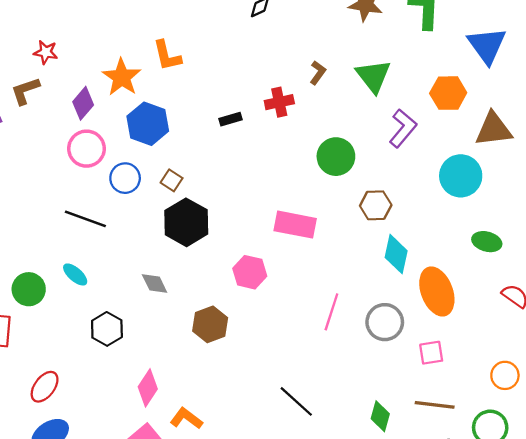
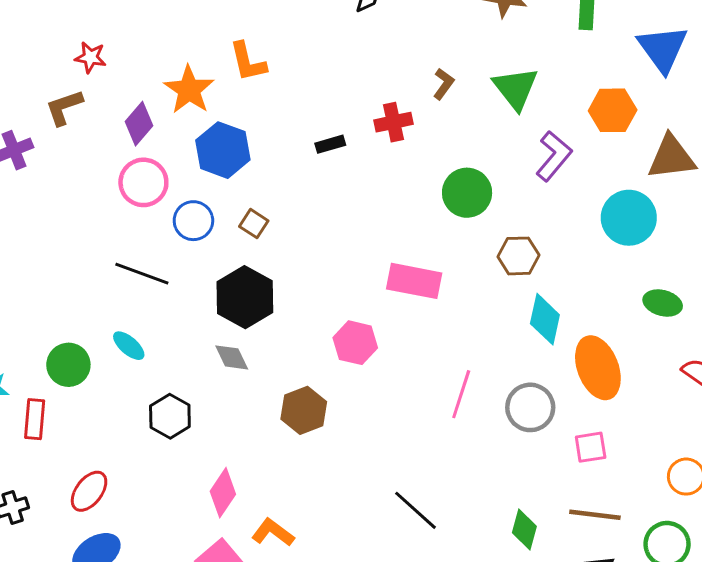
black hexagon: (186, 222) -> (245, 297), moved

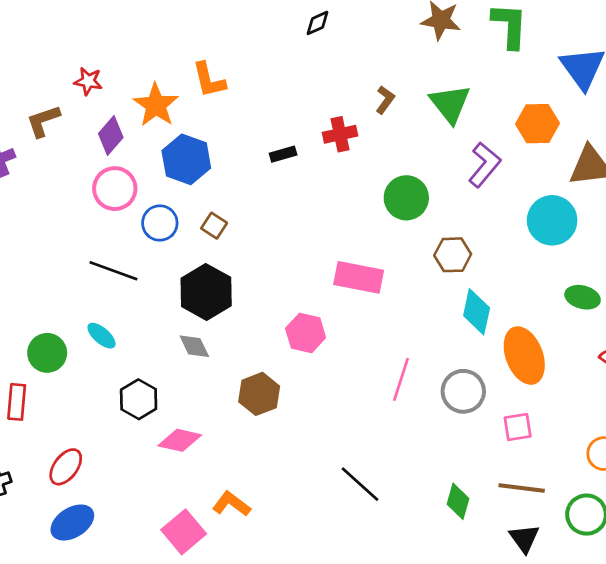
red star: (91, 57) -> (88, 81), moved
pink diamond: (223, 493) -> (180, 440), moved, turned 69

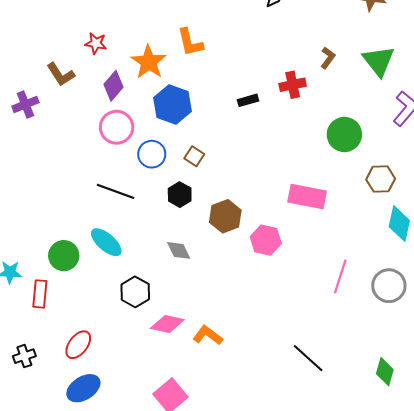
brown L-shape: (43, 121) -> (61, 74), turned -104
black hexagon: (206, 292) -> (180, 195), moved, size x0.6
cyan ellipse: (102, 336) -> (106, 242), size x1.4
brown hexagon: (259, 394) -> (225, 216), moved
orange L-shape: (231, 504) -> (208, 335), moved

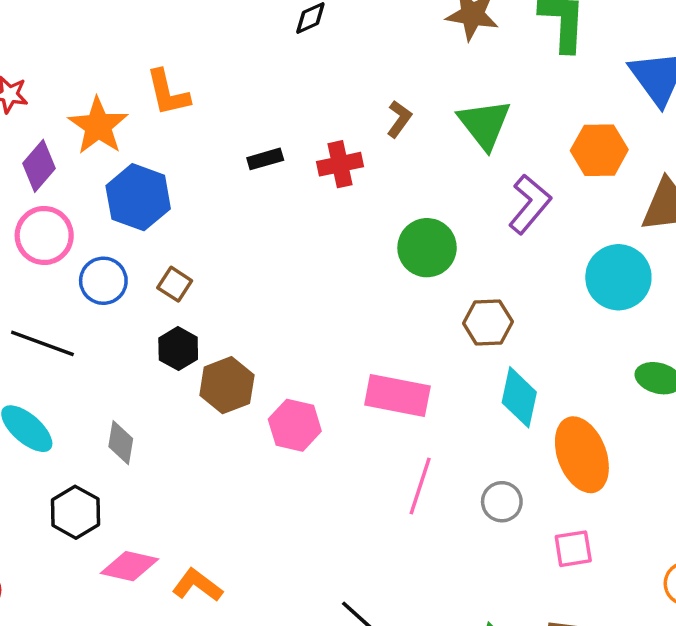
black rectangle: (248, 100) -> (265, 159), moved
black hexagon: (180, 195) -> (178, 349), moved
pink rectangle: (307, 197) -> (397, 396), moved
gray diamond: (179, 250) -> (121, 443), moved, turned 35
gray circle: (389, 286) -> (502, 502), size x0.7

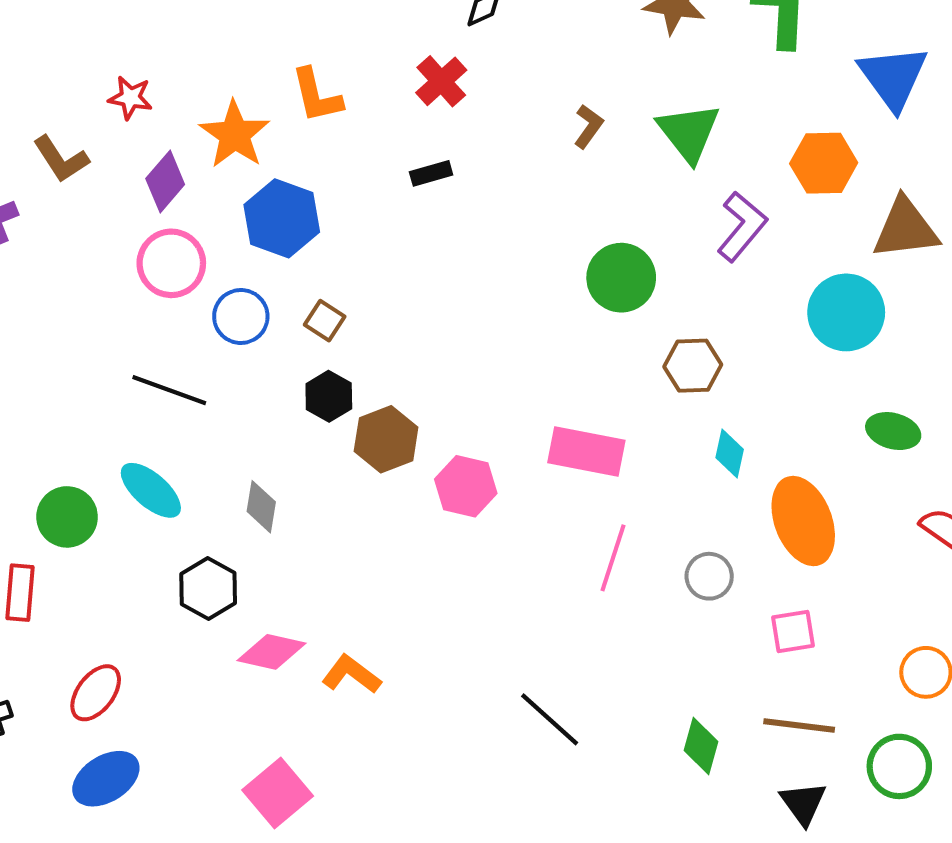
red cross: (340, 164) -> (441, 81), moved, turned -30
cyan diamond: (519, 397) -> (730, 454), size x0.7

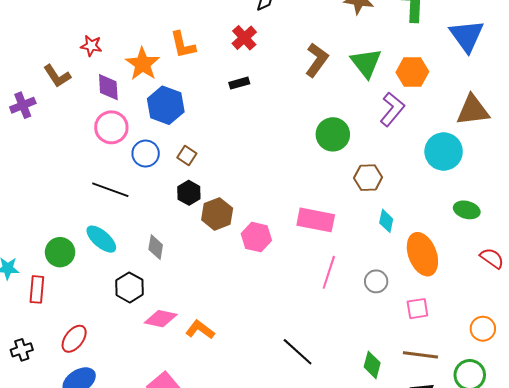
brown L-shape: (588, 126) -> (317, 60), size x1.6
orange hexagon: (824, 163) -> (412, 72), moved
purple diamond: (165, 182) -> (108, 87), turned -44

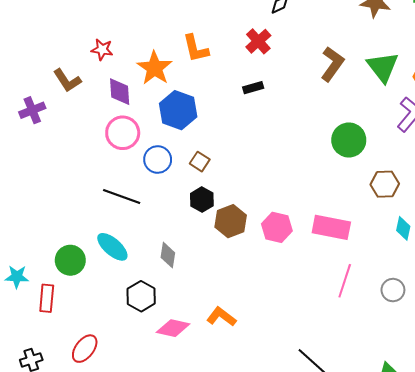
pink hexagon: (256, 237) -> (277, 227), moved
orange L-shape: (200, 330) -> (221, 317), moved

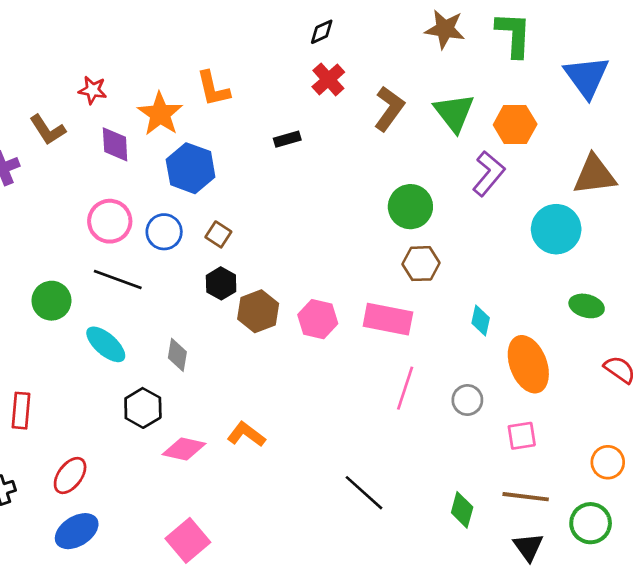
red cross: (258, 41) -> (328, 79), moved
pink circle: (123, 133) -> (110, 221), moved
brown hexagon: (385, 184) -> (421, 264), moved
green circle: (70, 260) -> (51, 301), moved

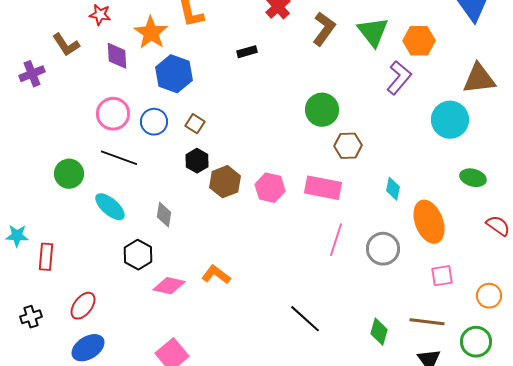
green circle: (410, 207) -> (322, 110), moved
gray circle: (467, 400) -> (383, 249), size x1.4
pink square: (522, 436) -> (442, 276), moved

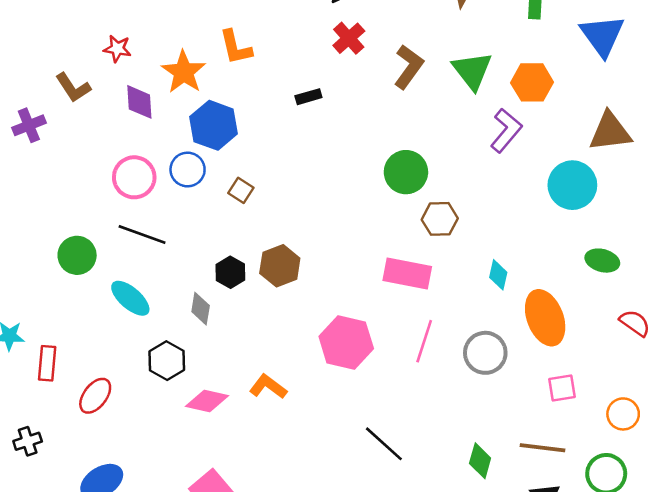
blue circle: (154, 122) -> (188, 170), moved
black hexagon: (197, 161) -> (230, 272), moved
pink hexagon: (270, 188) -> (346, 342), moved, size x1.4
red ellipse: (83, 306) -> (95, 396), moved

